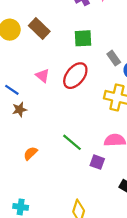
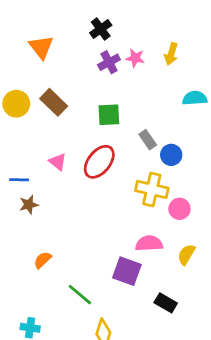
blue line: (12, 90) -> (19, 180), turned -32
green line: (72, 142) -> (80, 295), moved
purple square: (97, 162) -> (127, 271), size x1.5

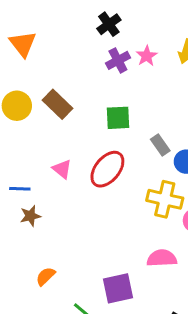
orange triangle: (41, 47) -> (23, 44), moved
pink star: (135, 58) -> (147, 56), turned 30
purple square: (127, 271) -> (118, 288), moved, turned -32

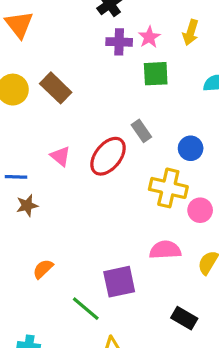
purple cross: (118, 60) -> (119, 42), turned 30
green square: (118, 118) -> (156, 74), moved
gray rectangle: (160, 145) -> (141, 131), moved

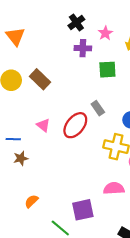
pink star: (149, 37) -> (105, 33), moved

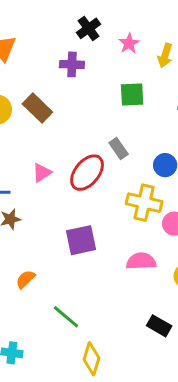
purple cross: (83, 48) -> (72, 64), moved
pink triangle: (43, 125) -> (42, 173), turned 48
purple square: (83, 210) -> (81, 240), moved

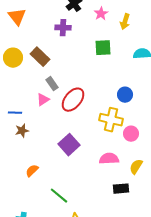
gray rectangle: (119, 149) -> (52, 84), moved
purple square: (81, 240) -> (69, 145), turned -30
black rectangle: (159, 326) -> (121, 189), moved, turned -35

